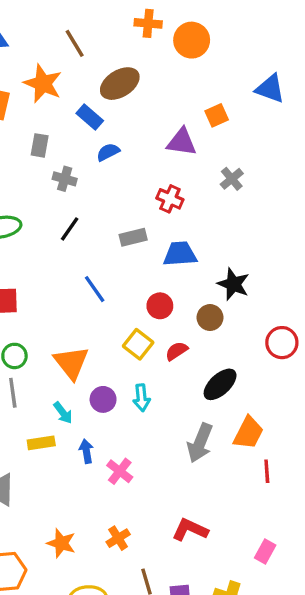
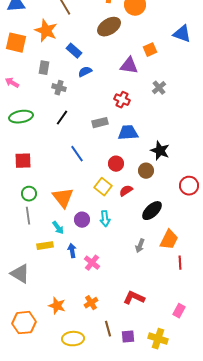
brown ellipse: (120, 84) -> (109, 27), moved
gray arrow: (200, 443) -> (140, 246), size x0.6

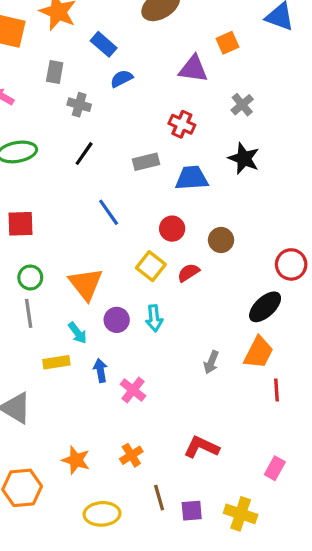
black star: (160, 151) -> (244, 158), moved
black ellipse: (152, 211) -> (265, 307), moved

